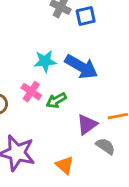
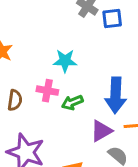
blue arrow: (81, 67) -> (116, 95), moved, turned 56
pink cross: (31, 92) -> (47, 91), turned -30

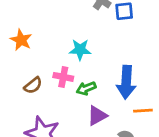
brown semicircle: (15, 100) -> (33, 85), turned 42
purple triangle: (101, 131) -> (97, 116), moved

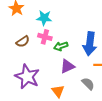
cyan star: (80, 50) -> (44, 18), moved

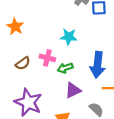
cyan star: (44, 18) -> (69, 37), moved

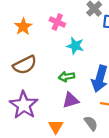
pink cross: (47, 58) -> (57, 22), moved
brown semicircle: (23, 63) -> (25, 65), size x1.5

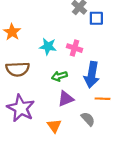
pink cross: (57, 22) -> (74, 48), moved
cyan star: (75, 46) -> (48, 46), moved
brown semicircle: (25, 65) -> (18, 69), turned 30

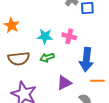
green arrow: (59, 76) -> (47, 58), moved

